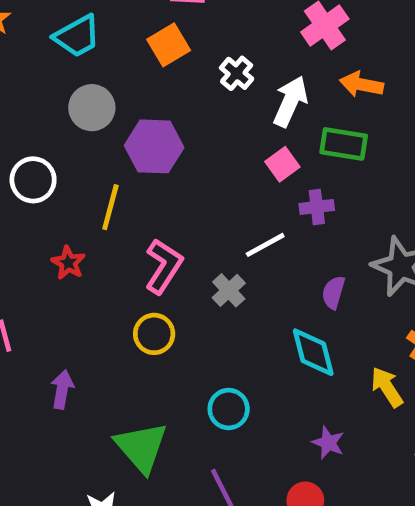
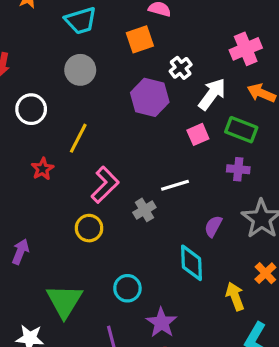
purple hexagon: (154, 146) -> (150, 97), moved
purple cross: (317, 207) -> (238, 169), moved
purple star: (328, 443) -> (161, 323), moved, size x1.4

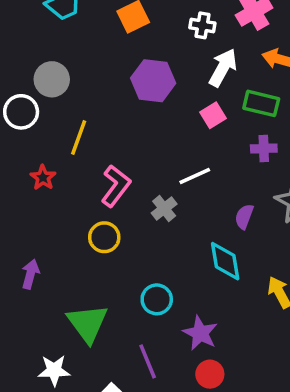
white cross: (181, 68) -> (202, 25), moved, turned -35
gray circle: (80, 70) -> (52, 79), moved

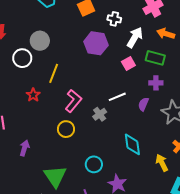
white cross: (202, 25) -> (114, 19), moved
purple semicircle: (244, 217) -> (143, 104), moved

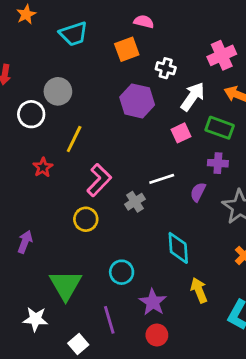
yellow arrow: (162, 163) -> (199, 290), moved

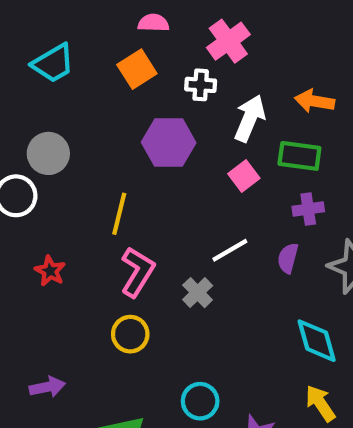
pink cross: (222, 55) -> (228, 41), moved
yellow line: (74, 139) -> (119, 214), moved
purple arrow: (25, 242) -> (47, 387), turned 70
cyan diamond: (178, 248) -> (317, 341), moved

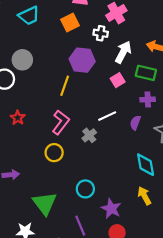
yellow line: (119, 214) -> (65, 86), moved

